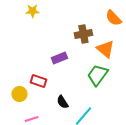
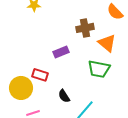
green trapezoid: (97, 75) -> (99, 69), turned -115
yellow circle: (19, 94) -> (21, 88), size x1.5

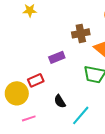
red rectangle: (40, 75) -> (36, 80), turned -42

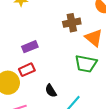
purple rectangle: (57, 57) -> (30, 47), moved

